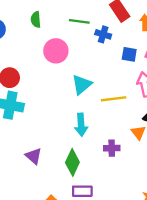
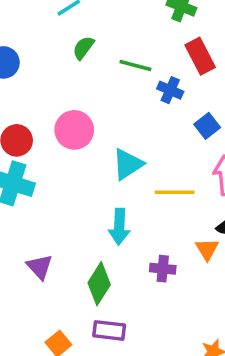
green semicircle: (36, 20) -> (83, 48), moved, turned 35
pink circle: (56, 51) -> (74, 130), moved
blue square: (129, 54) -> (207, 126), turned 35

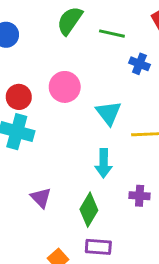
green semicircle: (83, 48) -> (70, 21), size x1.5
blue cross: (170, 90) -> (139, 64), moved
cyan triangle: (128, 164) -> (109, 113), turned -32

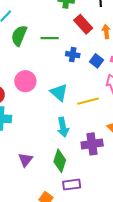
purple cross: (140, 196) -> (92, 144), size x1.5
purple triangle: (41, 198) -> (25, 160), turned 35

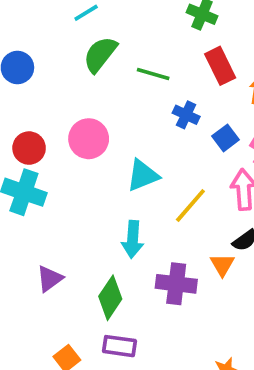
cyan triangle: (59, 92) -> (143, 175), turned 42
yellow line: (88, 101) -> (190, 205), turned -50

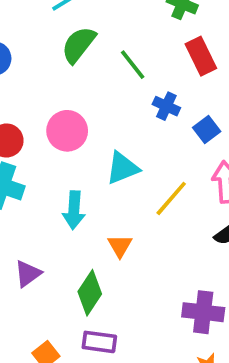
green line: (153, 74) -> (133, 65), turned 36
cyan arrow: (133, 239) -> (74, 210), moved
orange triangle: (222, 265) -> (120, 246), moved
purple cross: (176, 284) -> (203, 312), moved

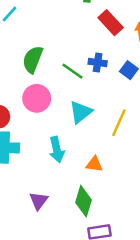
green semicircle: (79, 45) -> (33, 59), moved
green line: (133, 65) -> (72, 71), moved
orange triangle: (120, 246) -> (94, 164), turned -36

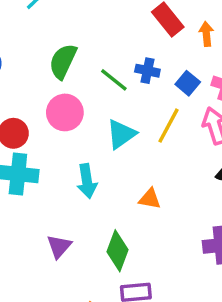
yellow line: (119, 123) -> (168, 126), moved
orange triangle: (94, 164) -> (150, 199), moved

